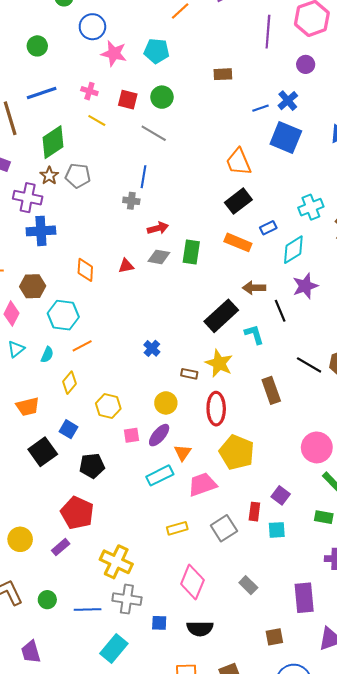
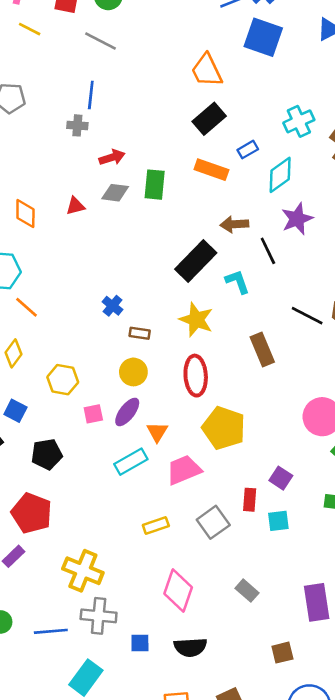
orange line: (82, 346) -> (27, 307), turned 72
brown rectangle: (189, 374) -> (140, 333), moved

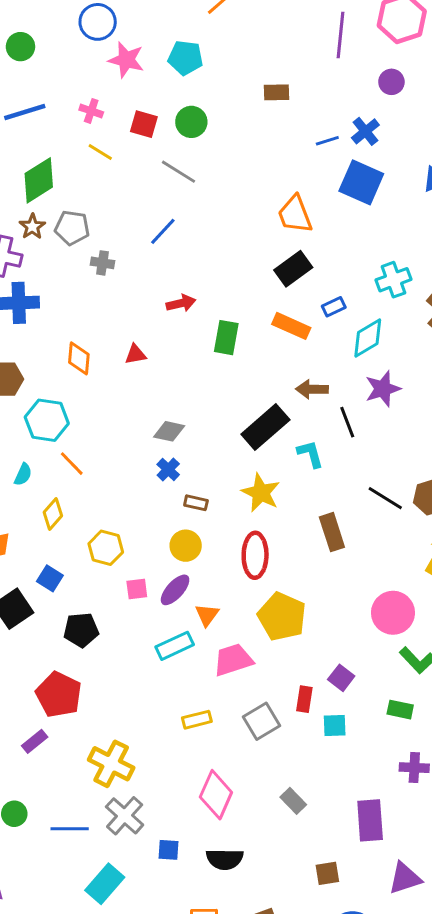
blue line: (91, 95) -> (163, 231), turned 32
gray cross: (77, 125) -> (102, 263), moved
gray diamond: (115, 193) -> (169, 431), moved
gray cross: (99, 616) -> (125, 816), turned 32

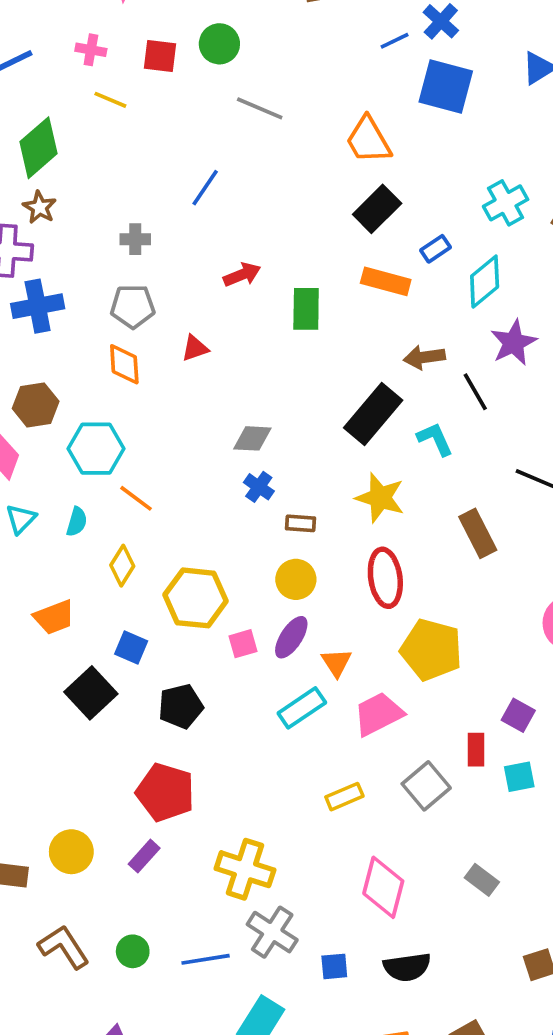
gray line: (179, 172) -> (260, 108), moved
gray pentagon: (72, 228) -> (133, 306), moved
yellow hexagon: (106, 548) -> (196, 598), size x1.4

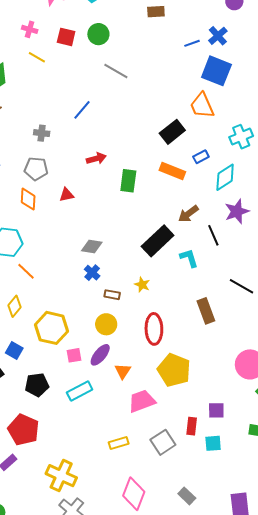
orange trapezoid: (368, 140) -> (202, 106), moved
brown arrow: (424, 357) -> (188, 214), turned -35
yellow star: (380, 498) -> (142, 285), moved, size x0.6
cyan rectangle: (302, 708) -> (80, 391), moved
purple square: (518, 715) -> (216, 410), turned -36

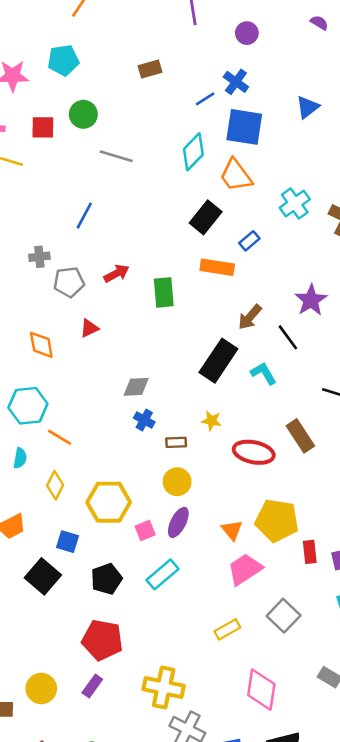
gray pentagon: (36, 169) -> (69, 282), moved
cyan diamond: (225, 177) -> (193, 152), moved
red ellipse: (154, 329) -> (254, 452), moved, turned -64
orange triangle: (123, 371) -> (232, 530), moved
red rectangle: (192, 426) -> (310, 552), moved

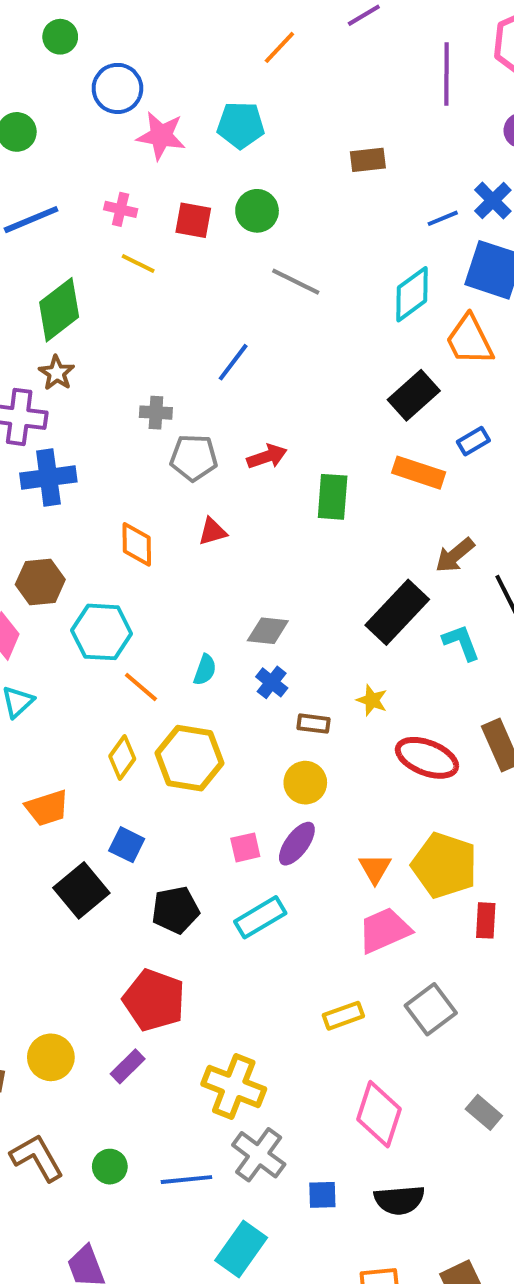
cyan semicircle: (20, 458) -> (205, 670), moved
yellow hexagon: (109, 502) -> (190, 758), moved

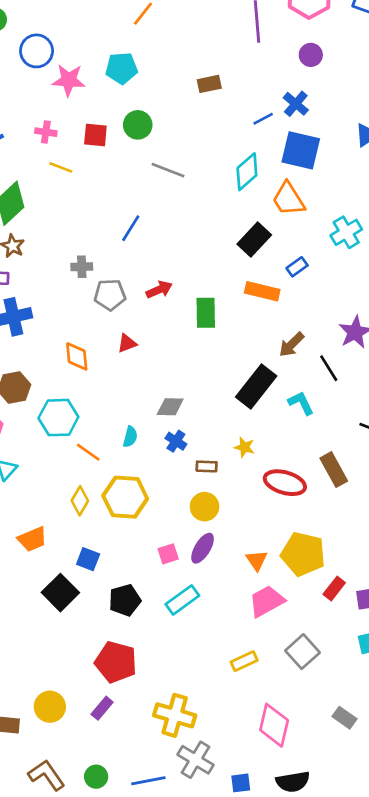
red rectangle: (486, 920) -> (334, 589), turned 40

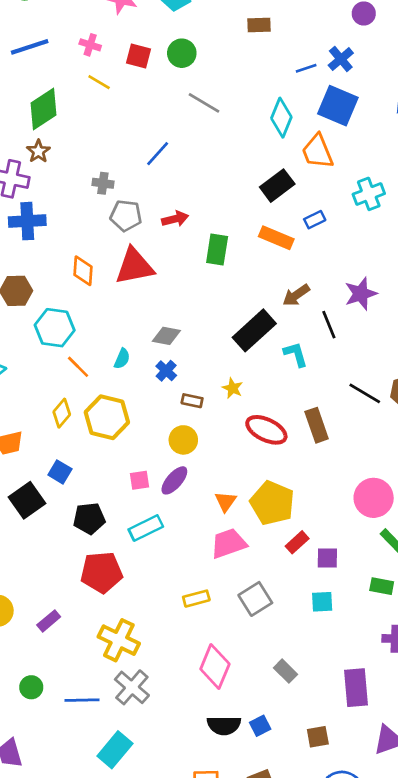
cyan diamond: (247, 172) -> (281, 118), turned -36
red triangle: (127, 343) -> (135, 266), size x2.0
red pentagon: (116, 662) -> (102, 572), moved, turned -30
blue square: (241, 783) -> (260, 726), moved, turned -30

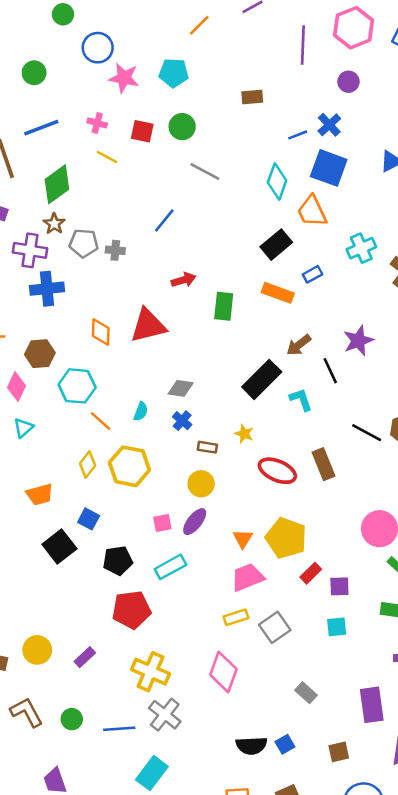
gray pentagon: (126, 216) -> (84, 243), moved
yellow rectangle: (196, 599) -> (236, 617), moved
pink diamond: (215, 667) -> (223, 672), moved

